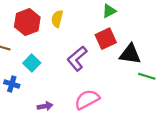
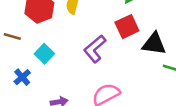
blue cross: (12, 84) -> (22, 77), turned 32

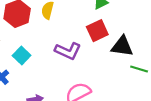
purple L-shape: (95, 49) -> (68, 51), turned -115

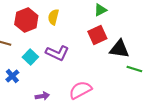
purple L-shape: (68, 51) -> (57, 53), moved

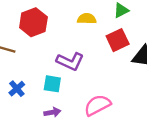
yellow semicircle: (53, 17) -> (87, 19), moved, turned 77
cyan square: (30, 57) -> (52, 84), moved, turned -35

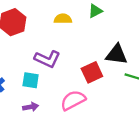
red square: (118, 40) -> (92, 72), moved

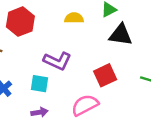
black triangle: (117, 54) -> (121, 35), moved

